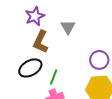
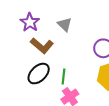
brown L-shape: (41, 42) -> (42, 46), turned -60

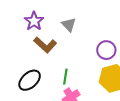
black ellipse: (39, 74) -> (30, 80), moved

